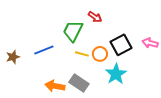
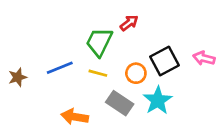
red arrow: (95, 17) -> (129, 23), turned -72
yellow line: (82, 54) -> (98, 73), moved
gray rectangle: (79, 83) -> (120, 103), moved

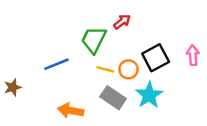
pink arrow: (204, 58) -> (193, 55), turned 72
yellow line: (98, 73) -> (105, 69), moved
brown star: (18, 77) -> (13, 87), moved

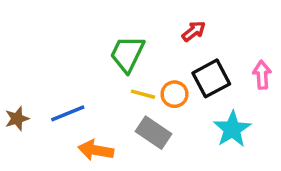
red arrow: (122, 22) -> (194, 31), moved
blue line: (56, 64) -> (68, 113), moved
cyan star: (149, 95) -> (232, 129), moved

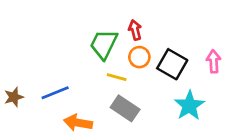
red arrow: (194, 31) -> (135, 30), moved, turned -66
black square: (211, 78) -> (172, 64), turned -32
orange circle: (175, 94) -> (139, 57), moved

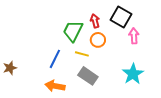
pink arrow: (214, 61) -> (134, 36), moved
black square: (172, 64) -> (121, 17), moved
blue line: (55, 93) -> (55, 59), moved, turned -42

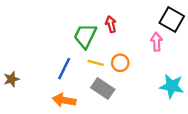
black square: (121, 17) -> (172, 20), moved
orange circle: (98, 40) -> (120, 63), moved
cyan star: (133, 74) -> (172, 86), moved, turned -30

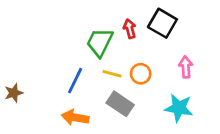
black square: (172, 20) -> (162, 23), moved
pink arrow: (156, 42) -> (186, 67), moved
cyan star: (172, 86) -> (179, 108), moved

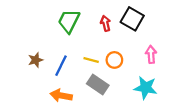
green trapezoid: (100, 42) -> (69, 21), moved
brown star: (14, 93) -> (36, 60), moved

